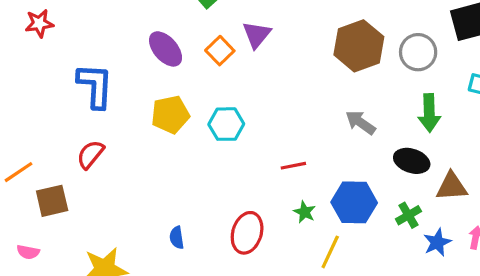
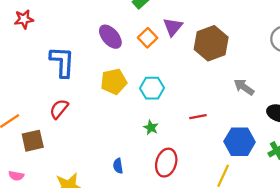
brown hexagon: (359, 46) -> (211, 43), moved
green star: (305, 212) -> (151, 128), moved

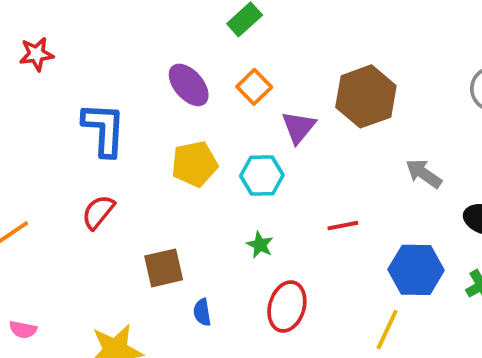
purple triangle: (173, 27) -> (298, 127), moved
brown square: (33, 141) -> (164, 268), moved

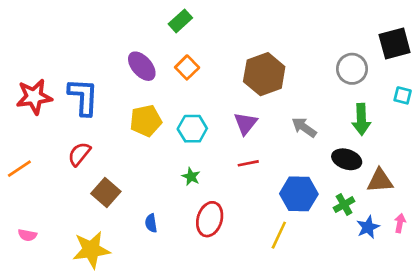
red star: (36, 54) -> (34, 97), moved, size x1.5
purple triangle: (298, 127) -> (246, 123), moved
brown square: (164, 268) -> (106, 193), moved, turned -36

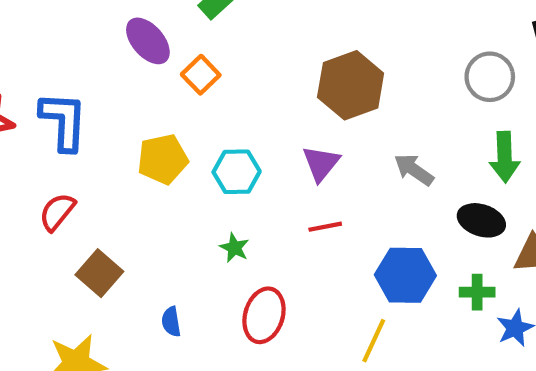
purple ellipse: (142, 66) -> (148, 41), moved
orange square: (187, 67) -> (201, 75), moved
green cross: (344, 205) -> (477, 292), turned 30

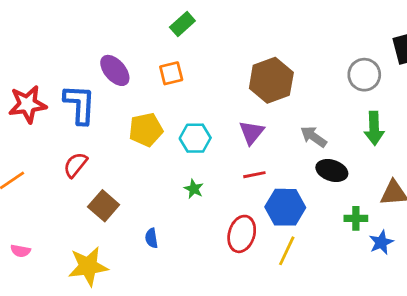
purple ellipse: (148, 41) -> (115, 70), moved
orange square: (201, 75) -> (171, 73), turned 30
black ellipse: (481, 220) -> (332, 171), moved
blue hexagon: (405, 275) -> (285, 207), moved
red ellipse: (264, 315) -> (242, 234), moved

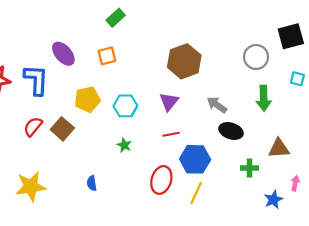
brown square: (104, 206) -> (62, 129), moved
blue star: (381, 242) -> (273, 200), moved
yellow star: (88, 266) -> (31, 186), moved

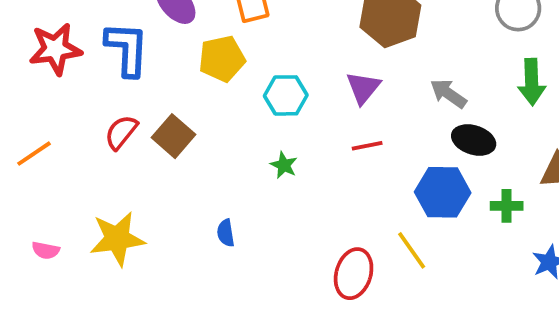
yellow pentagon: (87, 99) -> (222, 59), moved
blue hexagon: (195, 159) -> (443, 192), moved
red ellipse: (161, 180) -> (354, 274), moved
yellow line: (196, 193) -> (412, 250), turned -60

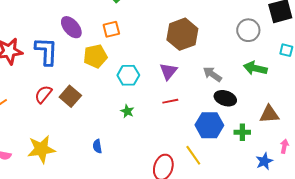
green arrow: (532, 82) -> (255, 68), turned 105

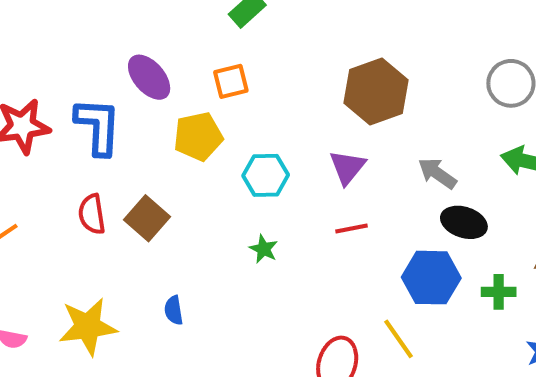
red semicircle: (43, 94) -> (92, 214), turned -48
blue semicircle: (97, 146) -> (174, 310), moved

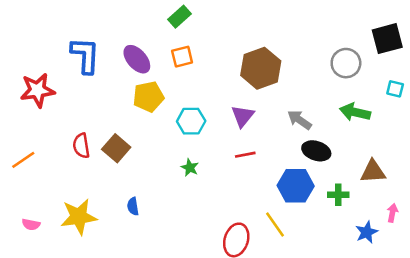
purple ellipse: (149, 77) -> (137, 59), moved
orange square: (231, 81) -> (182, 57), moved
blue L-shape: (98, 126) -> (85, 55), moved

